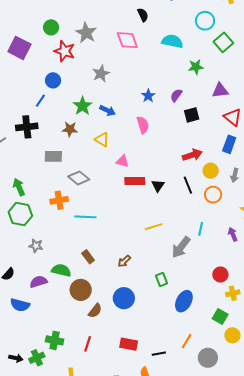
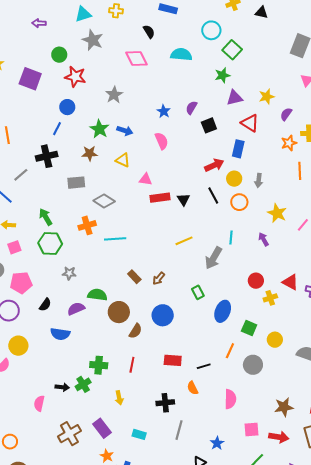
gray star: (86, 33) -> (93, 40), moved
green star: (196, 67) -> (222, 75), moved
blue rectangle: (229, 144) -> (238, 149), moved
brown rectangle: (88, 257) -> (134, 277), moved
green square: (220, 317) -> (249, 328), moved

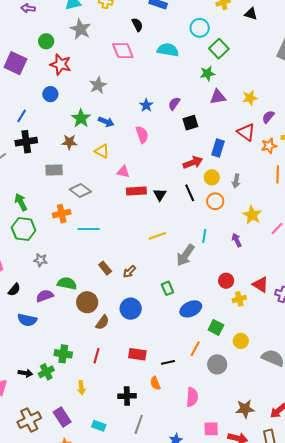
red triangle: (250, 123) -> (246, 132), moved
blue line: (57, 129) -> (22, 116), moved
blue ellipse: (223, 311) -> (191, 309), turned 40

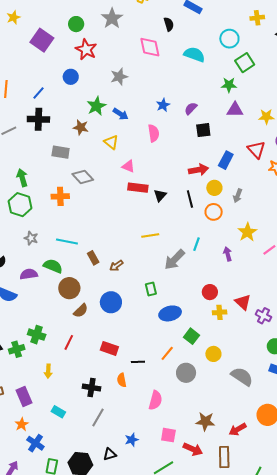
cyan line: (89, 229) -> (67, 242), moved

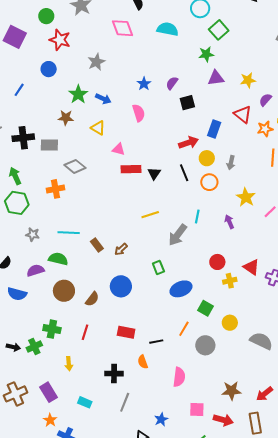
black cross: (38, 119) -> (23, 138), moved
brown circle: (69, 288) -> (64, 291), moved

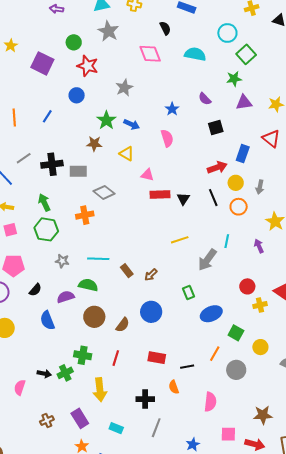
purple semicircle: (172, 83) -> (205, 99), moved, turned -80
blue semicircle: (17, 294) -> (47, 320), turned 54
yellow arrow: (69, 364) -> (100, 390), size x1.6
brown cross: (15, 394) -> (47, 421), size x0.6

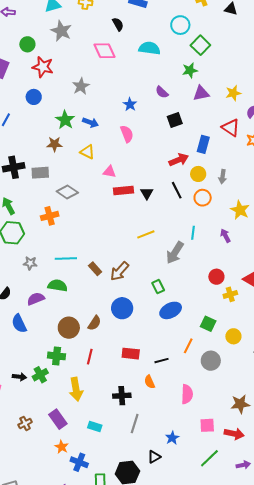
brown arrow: (151, 275) -> (119, 271), size x1.5
blue ellipse: (211, 314) -> (171, 310), moved
brown circle: (94, 317) -> (69, 328), moved

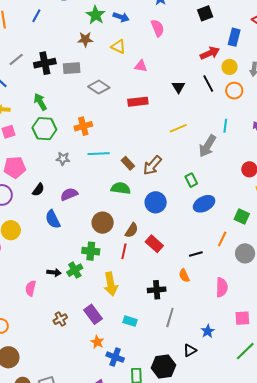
red rectangle: (123, 190) -> (138, 102), moved
orange cross: (50, 216) -> (83, 126), moved
green semicircle: (58, 286) -> (121, 188), moved
brown semicircle: (94, 323) -> (132, 230), moved
red rectangle: (131, 354) -> (154, 244), moved, turned 36

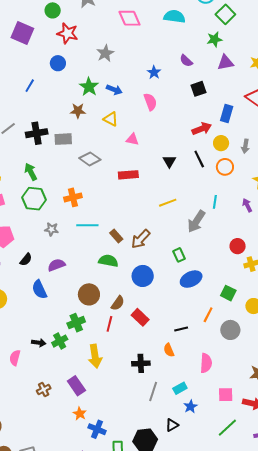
green cross: (91, 251) -> (76, 323), turned -30
cyan rectangle: (130, 321) -> (180, 388), moved, turned -48

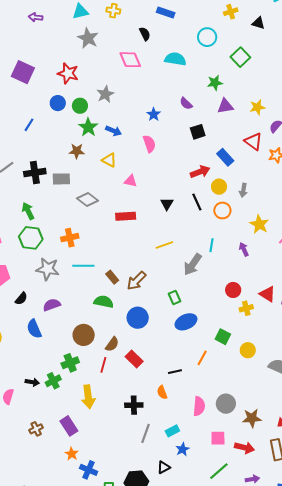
green circle: (53, 10) -> (80, 106), moved
green square: (225, 14) -> (240, 57), moved
blue rectangle: (227, 114) -> (225, 157), turned -60
gray star: (52, 229) -> (48, 269), size x1.6
gray circle: (230, 330) -> (226, 404), moved

